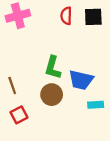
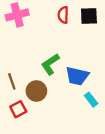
green L-shape: (53, 68) -> (50, 64), turned 40
brown circle: (52, 95) -> (36, 91), moved
cyan rectangle: (96, 105) -> (91, 100), turned 56

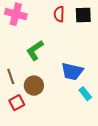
pink cross: (17, 15) -> (16, 14), turned 30
green L-shape: (50, 64) -> (35, 50), moved

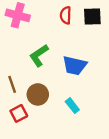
blue trapezoid: (72, 71) -> (75, 65), moved
cyan rectangle: (85, 94) -> (72, 106), moved

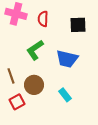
red semicircle: (66, 15) -> (43, 19), moved
black square: (92, 16) -> (78, 25), moved

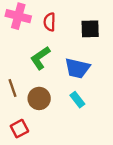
cyan rectangle: (65, 95) -> (77, 100), moved
red square: (17, 102) -> (19, 129), moved

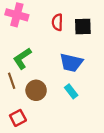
red semicircle: (50, 22) -> (57, 22), moved
green L-shape: (40, 58) -> (22, 58), moved

